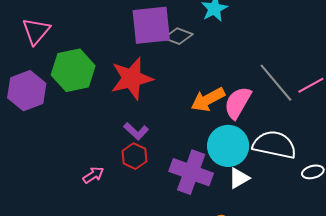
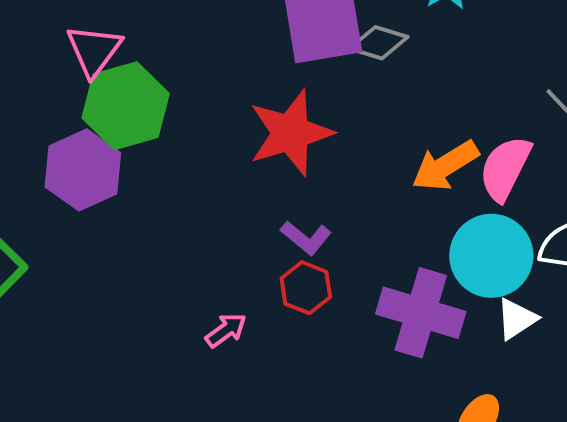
green hexagon: (73, 70) -> (126, 106), moved

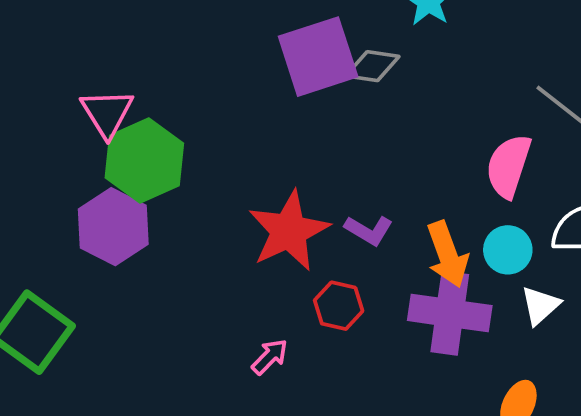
red star: (291, 133) -> (289, 231), moved
orange arrow: (445, 166) -> (447, 254), moved, turned -70
purple L-shape: (306, 238) -> (369, 230), moved
cyan circle: (491, 256) -> (508, 250), size x0.6

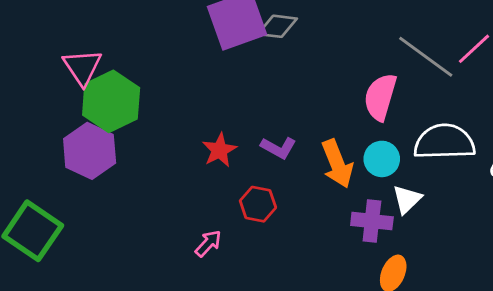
red star: (289, 231) -> (219, 150), size x0.6
purple cross: (450, 313) -> (372, 221), moved, size x0.7

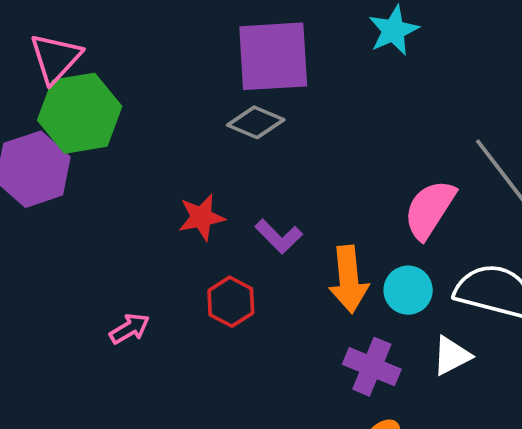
gray diamond: (277, 26) -> (256, 122), moved
white triangle: (407, 199) -> (452, 356), moved
pink arrow: (208, 243) -> (130, 329), moved

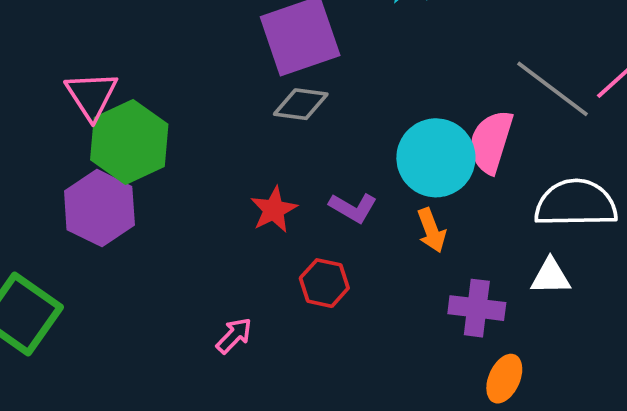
orange arrow: (349, 279) -> (431, 230), size x0.7
cyan circle: (408, 290) -> (436, 158), moved, size x1.6
white triangle: (452, 356) -> (551, 276), turned 42

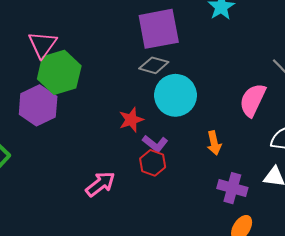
cyan circle: (436, 158) -> (175, 95), moved
purple L-shape: (353, 208) -> (155, 144), moved
pink arrow: (234, 336) -> (100, 184), size x1.4

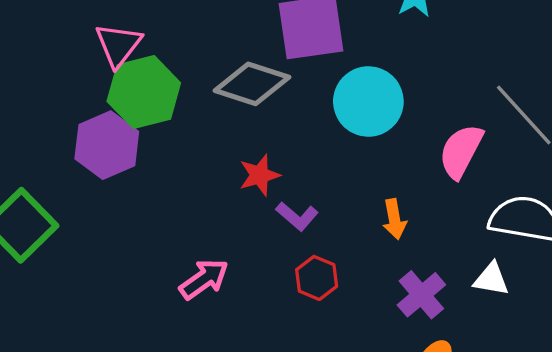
gray diamond: (154, 65) -> (252, 84), moved, size x1.5
cyan circle: (175, 95) -> (368, 102), moved
red hexagon: (153, 163) -> (317, 278), moved
purple cross: (232, 188) -> (421, 295), turned 32

